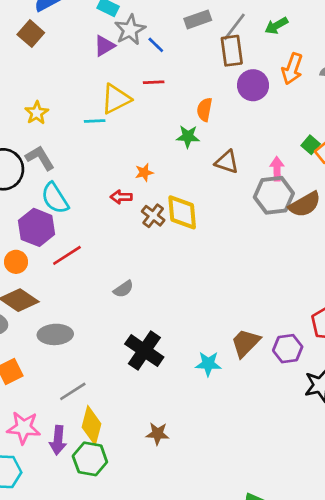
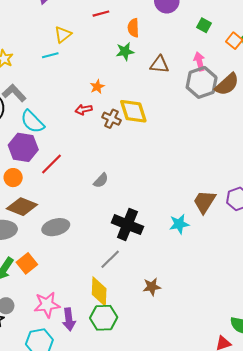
red line: (154, 82) -> (101, 14), moved
yellow triangle: (116, 99) -> (63, 35), size x0.7
green square: (311, 145) -> (204, 25), moved
gray line: (73, 391) -> (110, 259), moved
purple arrow: (58, 440) -> (69, 319), moved

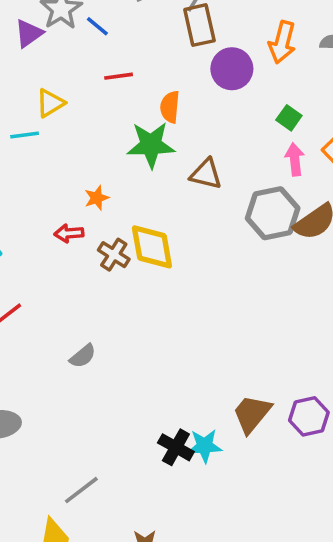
green star: (125, 51) -> (151, 145), size x1.5
pink arrow: (199, 61) -> (295, 159), moved
black cross: (127, 225) -> (176, 447), moved, size x0.7

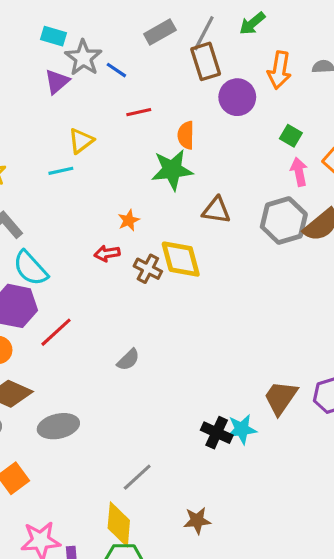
brown triangle: (206, 174) -> (216, 210), moved

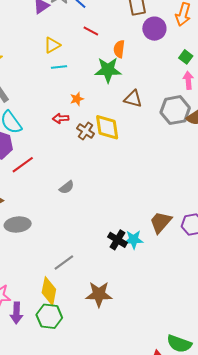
red line: (139, 112) -> (91, 31), turned 35
cyan line: (61, 171) -> (59, 67), moved
brown star: (197, 521) -> (99, 294), size x1.5

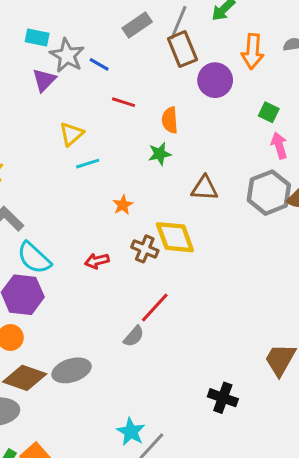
green star: (108, 70) -> (160, 154), size x0.6
red arrow: (61, 118) -> (97, 261), moved
red line: (23, 165) -> (155, 307), moved
gray ellipse: (18, 225) -> (72, 370), moved
cyan star: (134, 240) -> (131, 432), moved, turned -30

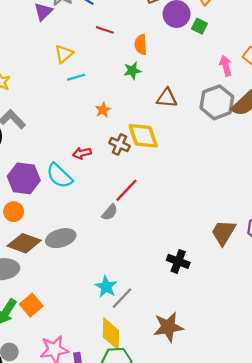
green square: (269, 112) -> (199, 26), moved
cyan semicircle: (34, 258) -> (59, 176), moved

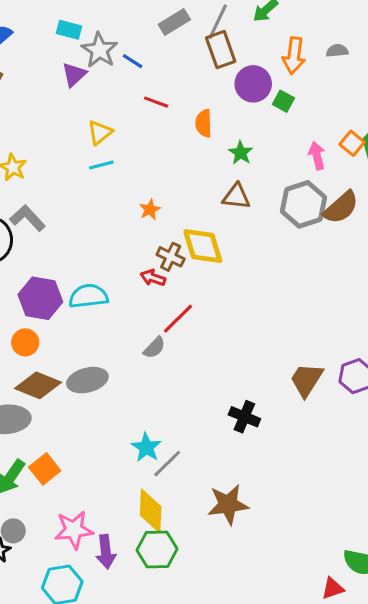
green star: (132, 71) -> (241, 153), moved, turned -30
cyan line: (76, 77) -> (101, 165), moved
red arrow: (82, 153) -> (153, 278), moved, turned 30
cyan semicircle: (59, 176) -> (88, 296), turned 128

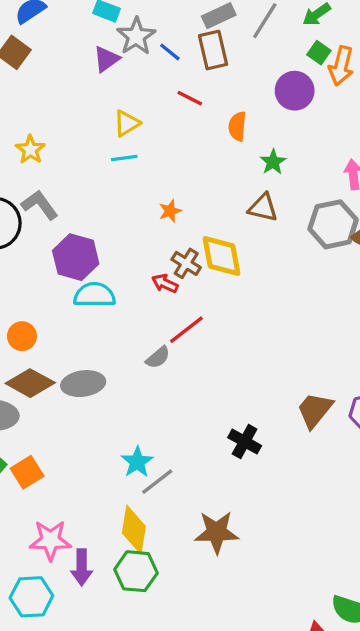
brown rectangle: (221, 50) -> (213, 50), moved
green square: (283, 101) -> (319, 53), moved
purple hexagon: (40, 298) -> (76, 257), moved

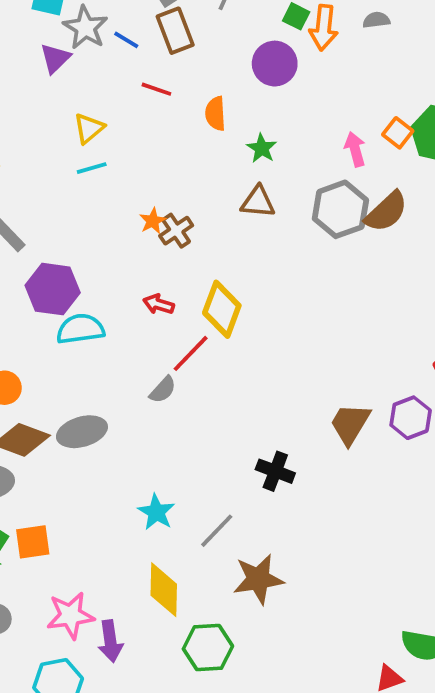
yellow diamond: (221, 256) -> (222, 309), moved, turned 39
brown cross: (186, 263) -> (176, 231), moved, turned 32
orange square: (27, 472) -> (33, 542), turned 32
gray line: (157, 482) -> (217, 531), moved
green hexagon: (136, 571) -> (208, 647), moved

